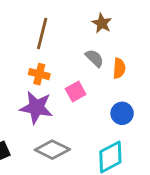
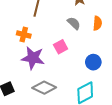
orange semicircle: (119, 68) -> (97, 23), moved
orange cross: (39, 74) -> (24, 34), moved

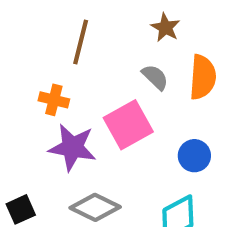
orange semicircle: (97, 23) -> (203, 77), size x1.5
pink square: (61, 47) -> (128, 125), size x1.6

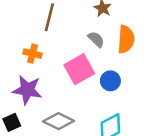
purple star: (72, 147) -> (27, 90), moved
blue circle: (194, 156) -> (110, 81), moved

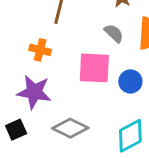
pink square: (79, 69) -> (94, 68), turned 32

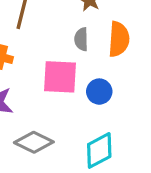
gray semicircle: (114, 33) -> (81, 39), turned -135

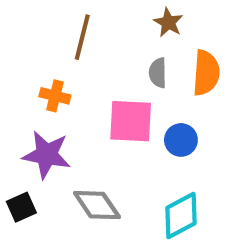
gray diamond: (34, 142) -> (97, 205), turned 30

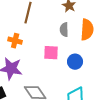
pink square: (131, 121) -> (51, 53), size x0.7

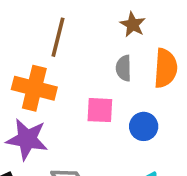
orange cross: (15, 41) -> (34, 88), size x1.6

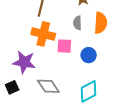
orange cross: (34, 88) -> (43, 34), moved

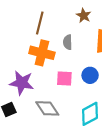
gray semicircle: (77, 23) -> (68, 42), moved
pink square: (64, 46) -> (64, 79), moved

